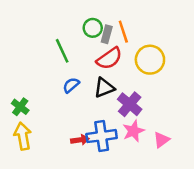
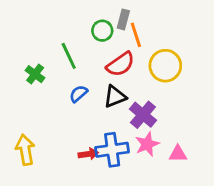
gray rectangle: (107, 34) -> (123, 19), moved
green cross: (20, 107) -> (35, 74), moved
pink triangle: (161, 140) -> (178, 154), turned 36

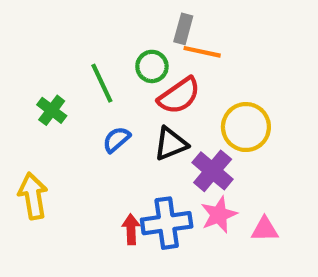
green circle: (102, 31) -> (152, 66), moved
orange line: (136, 35) -> (202, 52), turned -60
yellow circle: (165, 66) -> (246, 127), moved
yellow arrow: (25, 150) -> (33, 196), moved
red arrow: (88, 154) -> (131, 229), turned -84

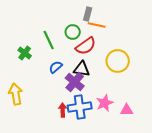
black triangle: (171, 144) -> (82, 69), turned 30
purple cross: (213, 171) -> (75, 82), moved

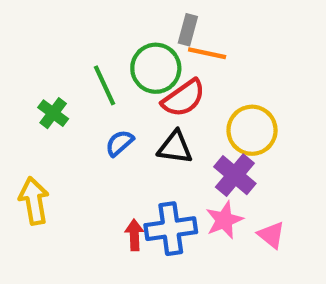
green circle: (73, 32) -> (156, 68), size x1.5
purple cross: (75, 82) -> (235, 175), moved
pink triangle: (127, 110) -> (271, 235), turned 40

